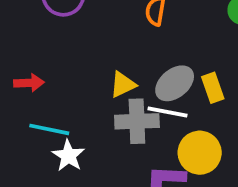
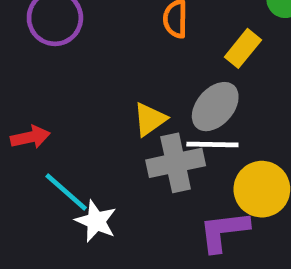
yellow rectangle: (213, 88) -> (243, 48), moved, turned 68
cyan line: (49, 129) -> (66, 192), turned 39

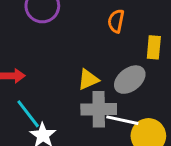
yellow rectangle: (243, 48) -> (154, 47), turned -45
white line: (212, 144) -> (122, 120), moved

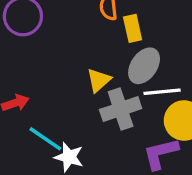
yellow rectangle: (154, 47) -> (133, 28), moved
white line: (122, 120) -> (162, 92), moved

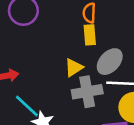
yellow rectangle: (133, 28) -> (90, 35), moved

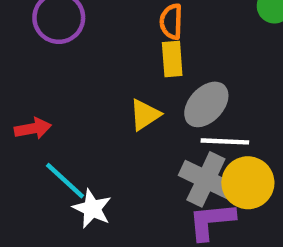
gray cross: (87, 92) -> (206, 179), moved, turned 36

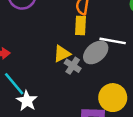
white line: (225, 141) -> (113, 41), moved
gray cross: (206, 179) -> (73, 66), moved, size x0.6

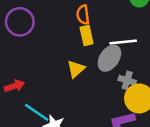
gray cross: (73, 66) -> (127, 80), moved

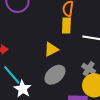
gray ellipse: (109, 58) -> (55, 75), moved

